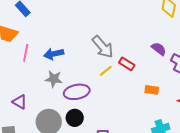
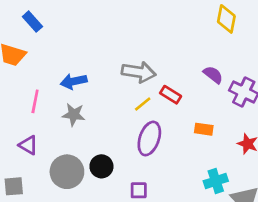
gray arrow: (103, 47) -> (139, 72), turned -40
pink line: (26, 53) -> (35, 101), moved
purple ellipse: (77, 92) -> (149, 138), moved, turned -60

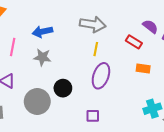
red rectangle: (171, 95) -> (134, 42), moved
yellow line: (143, 104) -> (96, 49), turned -40
black circle: (101, 166) -> (63, 88), moved

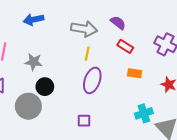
purple semicircle: (150, 26) -> (118, 23), moved
blue arrow: (42, 32) -> (34, 20), moved
black circle: (63, 88) -> (45, 87), moved

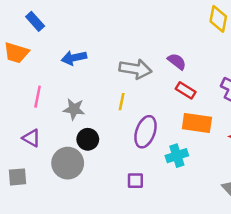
yellow line: (87, 54) -> (122, 102), moved
orange rectangle: (135, 73) -> (197, 123), size x1.6
cyan cross: (144, 113) -> (177, 156), moved

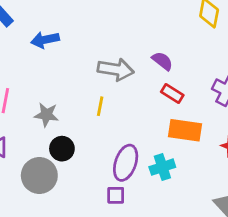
blue arrow: (74, 58) -> (45, 40), moved
purple ellipse: (145, 132) -> (126, 163), moved

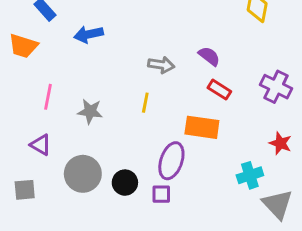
gray arrow: (116, 69) -> (161, 65), size x0.7
orange rectangle: (185, 130) -> (202, 127), moved
black circle: (62, 149) -> (125, 183), moved
cyan cross: (162, 167) -> (250, 175), moved

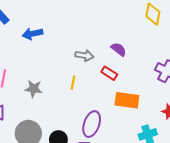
red rectangle: (219, 90) -> (109, 73), moved
orange rectangle: (202, 127) -> (127, 100), moved

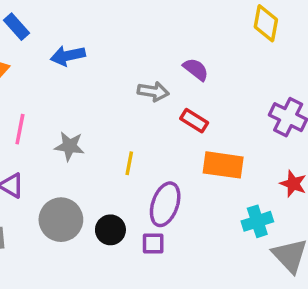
purple semicircle: (119, 49) -> (196, 69), moved
yellow line: (73, 83) -> (129, 163), moved

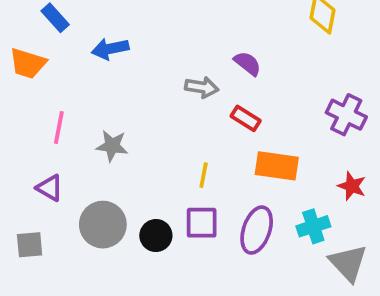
yellow line: (129, 163) -> (204, 175), moved
purple ellipse: (165, 204) -> (257, 230), moved
purple square: (153, 244) -> (202, 223), moved, size x1.4

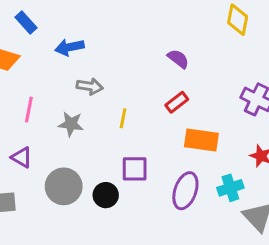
gray arrow: (202, 87) -> (90, 86), moved
red rectangle: (246, 118) -> (177, 102), turned -70
yellow line: (204, 175) -> (123, 118), moved
purple square: (202, 223) -> (135, 169), moved

